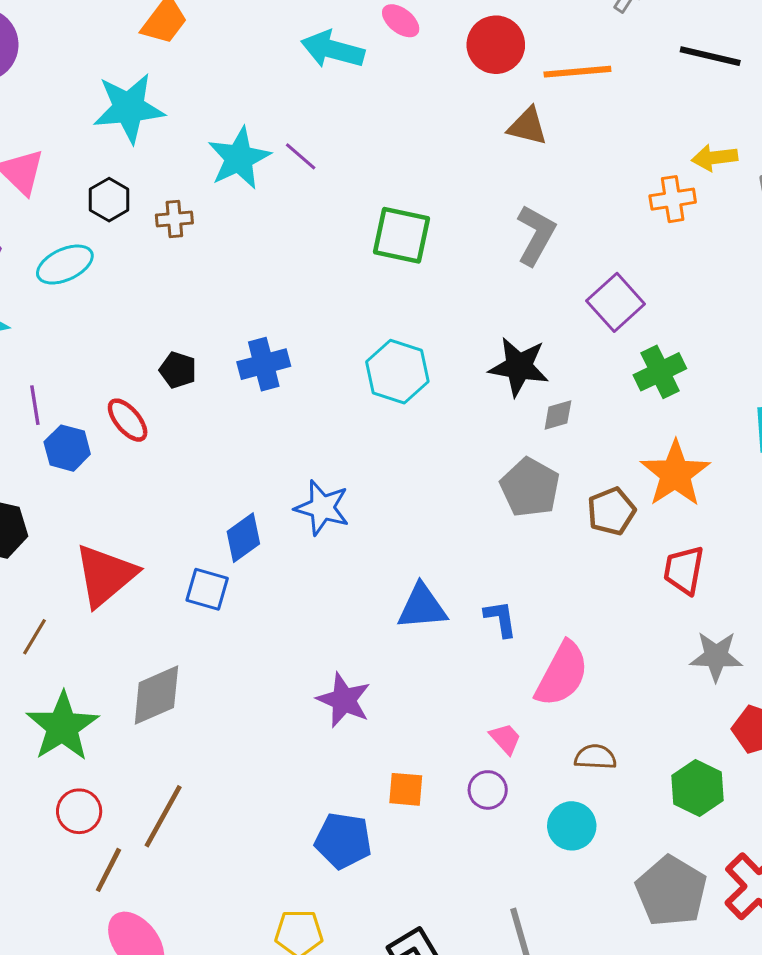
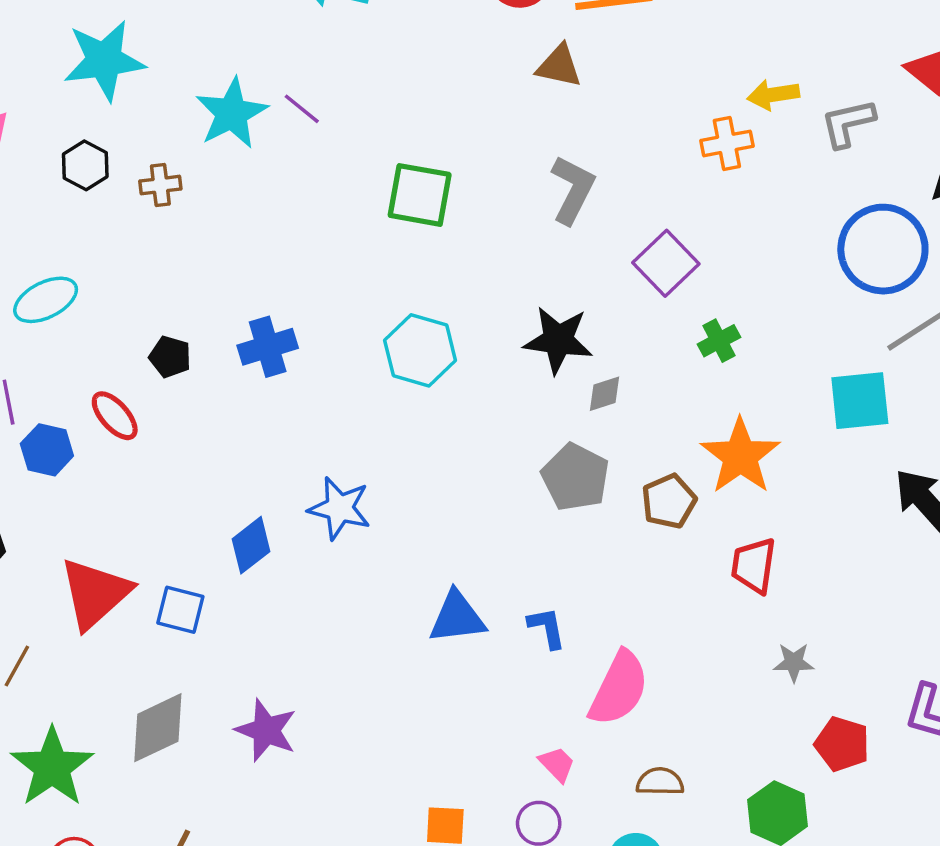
cyan ellipse: (65, 265) -> (46, 300), moved
green cross: (660, 372) -> (719, 341), size x0.7
blue square: (207, 589) -> (180, 610), moved
gray star: (716, 656) -> (794, 662), size x0.7
purple star: (344, 700) -> (266, 730), moved

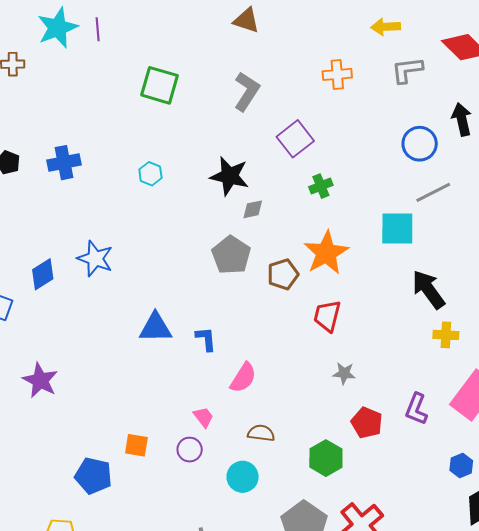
yellow arrow: (773, 95) -> (386, 27), moved
purple line: (302, 109) -> (98, 29), turned 40
blue circle: (883, 249) -> (420, 144), size x0.7
cyan hexagon: (420, 350) -> (150, 174), size x0.6
pink semicircle: (619, 688) -> (243, 378), size x0.7

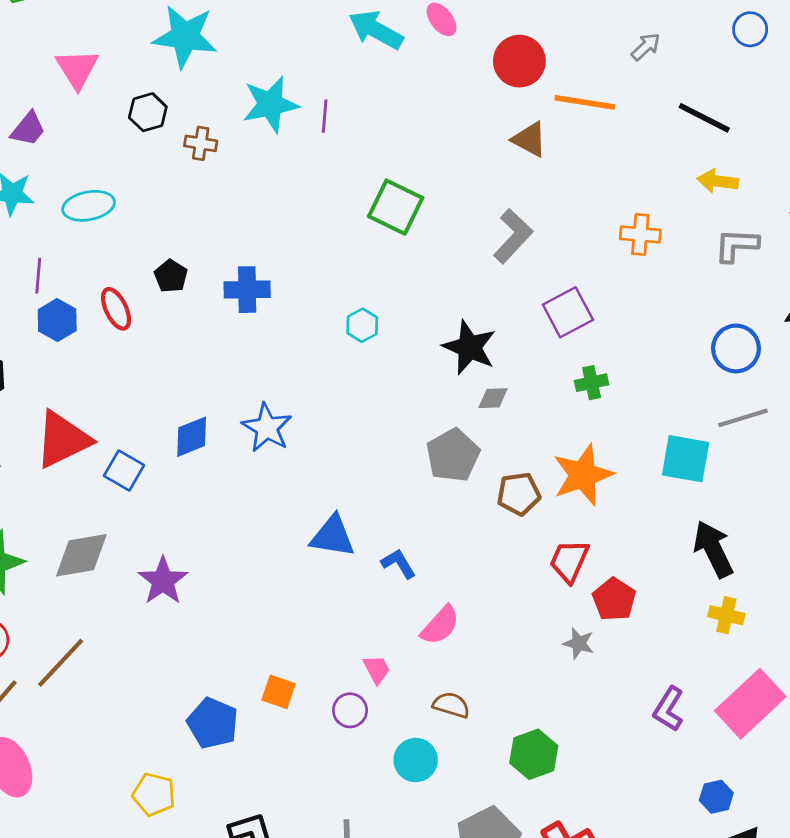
blue L-shape: (206, 339) -> (399, 564), turned -36
red pentagon: (367, 423) -> (614, 599), moved

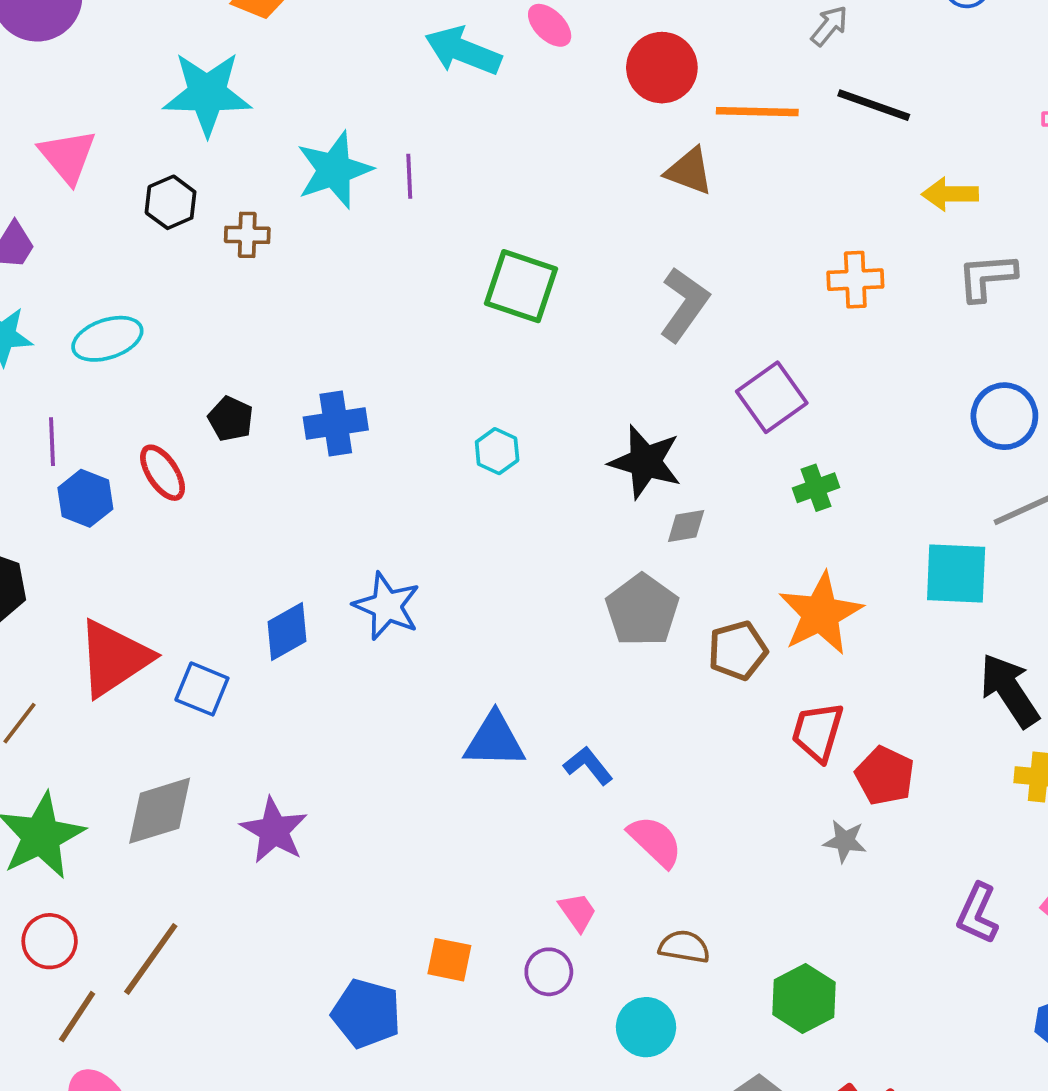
black line: (704, 118) -> (874, 105), moved
pink semicircle: (440, 625) -> (655, 841), turned -81

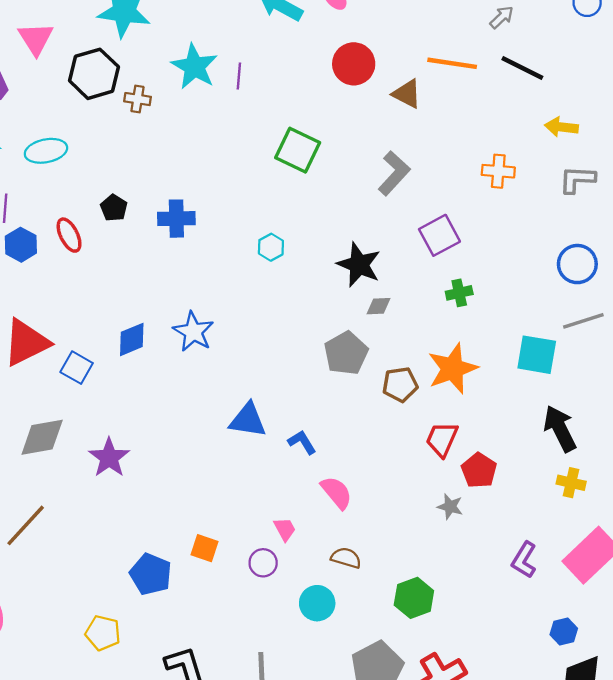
red circle: (662, 68) -> (354, 64), moved
cyan star: (334, 170) -> (194, 67), turned -30
black hexagon: (171, 202) -> (94, 74), size x1.6

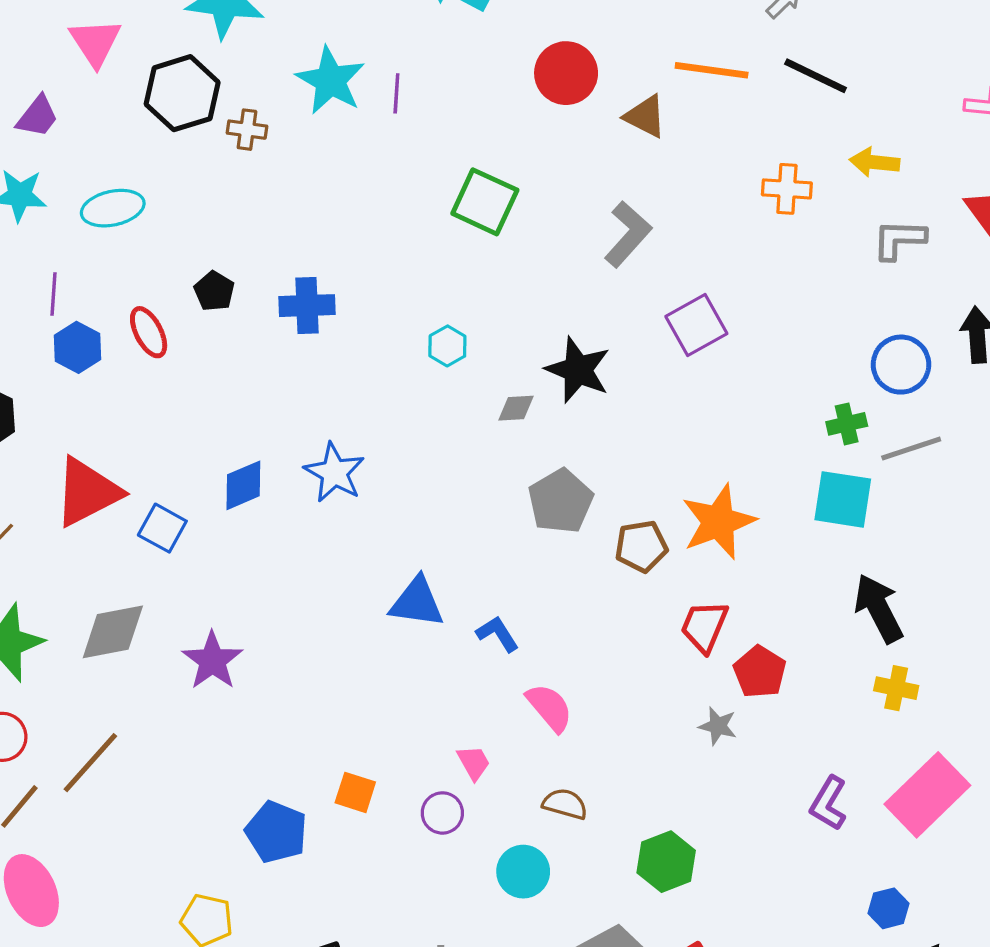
orange cross: (498, 171) -> (787, 189), moved
green cross: (459, 293) -> (847, 424), moved
gray diamond: (379, 306) -> (516, 408), moved

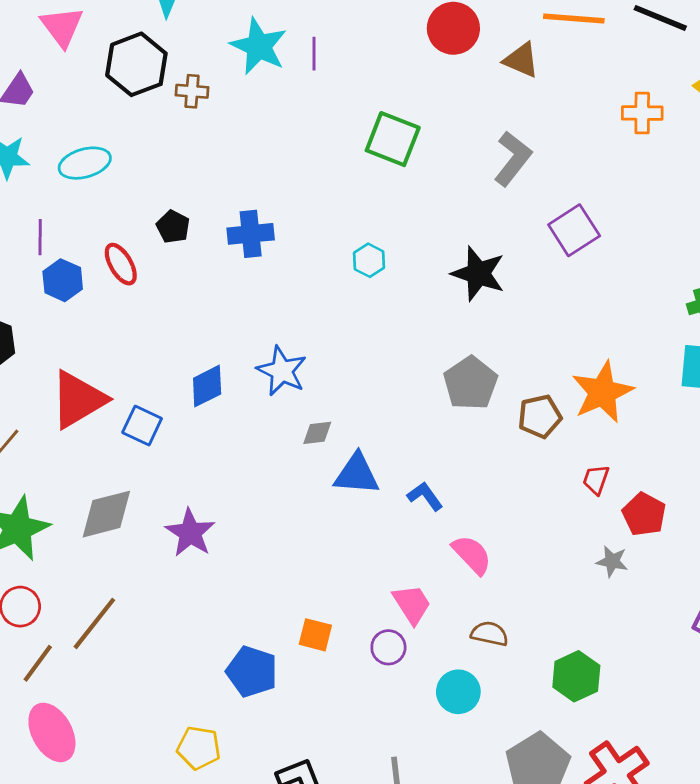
gray diamond: (516, 408) -> (317, 433), moved
red trapezoid: (704, 626) -> (596, 480), size x0.7
pink trapezoid: (474, 763) -> (412, 604), size x1.4

